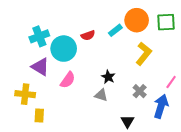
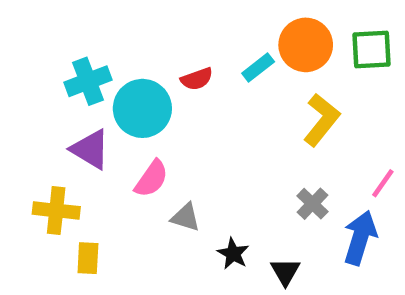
black star: (108, 77) -> (233, 254), moved
gray triangle: (101, 95) -> (185, 217), moved

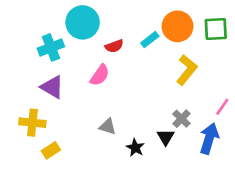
cyan circle: (142, 108) -> (83, 22), moved
pink semicircle: (151, 179) -> (100, 75), moved
yellow rectangle: (88, 258) -> (51, 150), turned 54
black triangle: (285, 272) -> (166, 137), moved

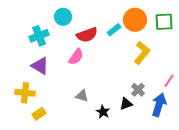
cyan circle: (83, 22) -> (63, 17), size x0.7
red semicircle: (114, 46) -> (87, 35), size x1.5
black triangle: (166, 137) -> (126, 104), turned 40

